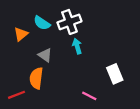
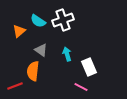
cyan arrow: (77, 46) -> (67, 54), moved
white rectangle: (115, 74) -> (89, 67), moved

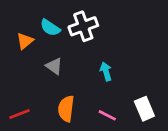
cyan arrow: (67, 54) -> (106, 71), moved
white rectangle: (89, 67) -> (144, 109), moved
orange semicircle: (33, 71) -> (66, 109), moved

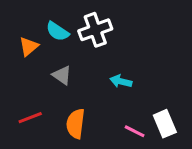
cyan arrow: (106, 71) -> (121, 81), turned -60
red line: (20, 114) -> (30, 118), moved
pink line: (107, 115) -> (135, 131), moved

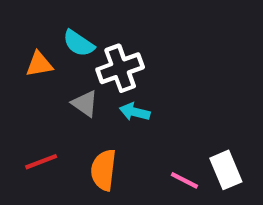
white cross: (95, 30) -> (120, 68), moved
orange triangle: (29, 47) -> (39, 64), turned 30
cyan arrow: (121, 81) -> (135, 112), moved

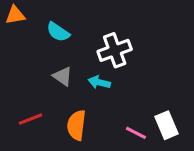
orange triangle: (39, 64) -> (15, 15), moved
white cross: (120, 68) -> (115, 50), moved

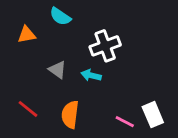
orange triangle: (15, 15) -> (27, 35), moved
cyan semicircle: (58, 32) -> (60, 16), moved
red line: (31, 119) -> (28, 109), turned 60

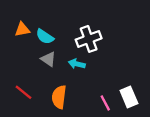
cyan semicircle: (60, 16) -> (45, 37), moved
pink line: (125, 122) -> (105, 103), turned 35

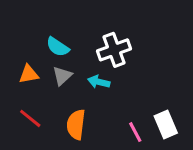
orange triangle: (22, 29) -> (29, 74), moved
gray triangle: (48, 59) -> (62, 76), turned 42

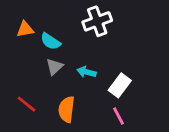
white cross: (114, 50) -> (97, 21), moved
orange triangle: (29, 74) -> (25, 29), moved
white rectangle: (166, 124) -> (120, 85), moved, turned 60

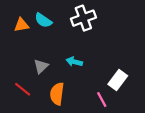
cyan semicircle: (50, 41) -> (43, 20), moved
gray triangle: (54, 67) -> (41, 66), moved
white rectangle: (120, 85) -> (118, 80), moved

